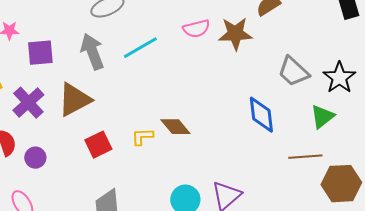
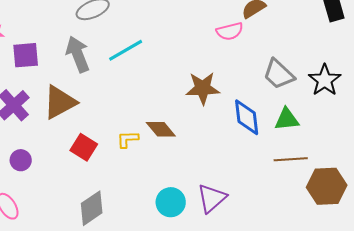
pink semicircle: (196, 29) -> (230, 31), moved
brown star: (235, 34) -> (203, 88), moved
green triangle: (322, 117) -> (287, 119), moved, turned 32
red square: (98, 145) -> (84, 147), turned -32

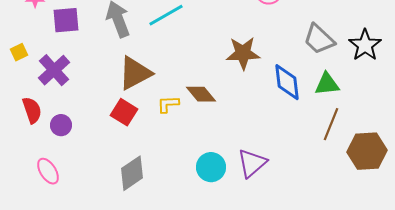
brown triangle: (60, 102) -> (135, 73), moved
brown line: (291, 159) -> (331, 124), turned -64

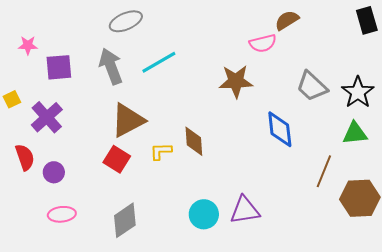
brown star: (243, 53) -> (236, 81), moved
green triangle: (327, 84) -> (355, 133), moved
brown diamond: (201, 94) -> (194, 141), turned 36
purple triangle: (252, 163) -> (245, 210), turned 32
pink ellipse: (48, 171) -> (62, 214), moved, turned -64

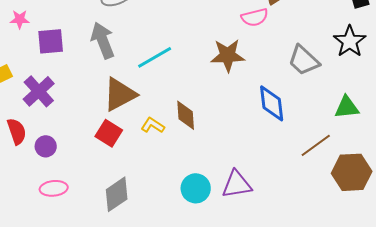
cyan line: (159, 62) -> (155, 57), moved
black star: (358, 92) -> (350, 41), moved
yellow L-shape: (161, 151) -> (153, 125), turned 35
brown line: (324, 171) -> (316, 145), turned 32

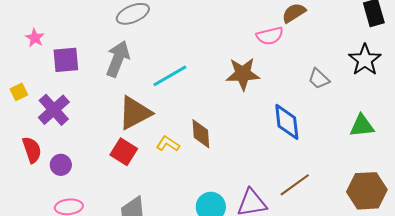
pink star: (20, 19) -> (35, 38), turned 30
gray arrow: (103, 40) -> (118, 59), turned 42
gray trapezoid: (304, 60) -> (319, 79), size x0.7
brown line: (316, 145) -> (295, 185), moved

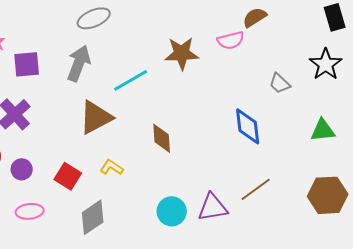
brown star: (243, 74) -> (182, 53), moved
yellow L-shape: (168, 144) -> (112, 167), moved
red square: (124, 152) -> (68, 176), moved

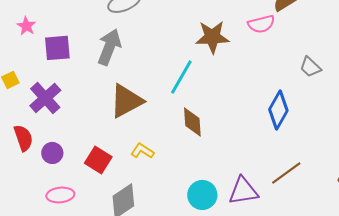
cyan line: (131, 80) -> (181, 77), moved, turned -30
blue diamond: (248, 126) -> (278, 110), turned 36

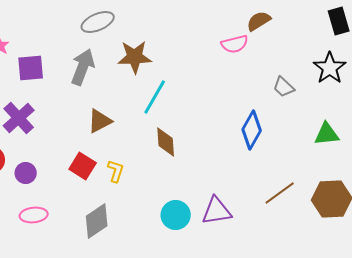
brown star: (212, 37) -> (135, 57), moved
brown triangle: (126, 101) -> (100, 121), size x0.7
yellow L-shape: (142, 151) -> (116, 171), turned 75
red square: (98, 160) -> (83, 166), moved
brown line: (286, 173) -> (280, 193), moved

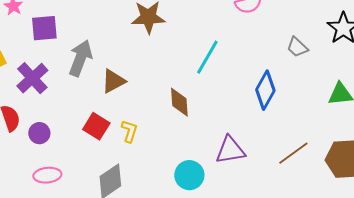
gray arrow: (83, 67) -> (80, 58), moved
cyan line: (155, 97) -> (207, 57), moved
purple triangle: (217, 211) -> (230, 150), moved

